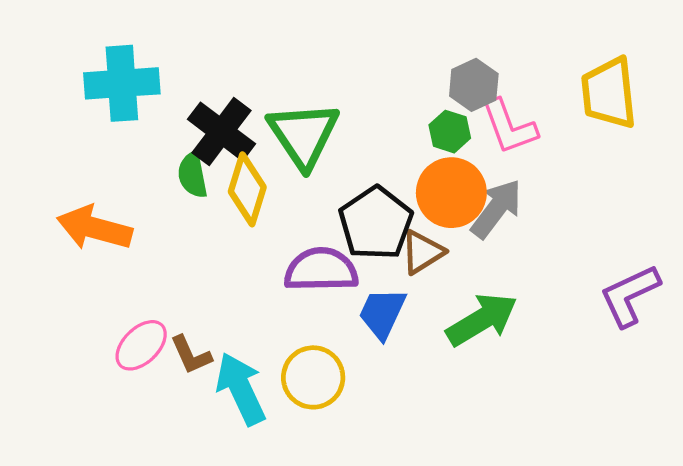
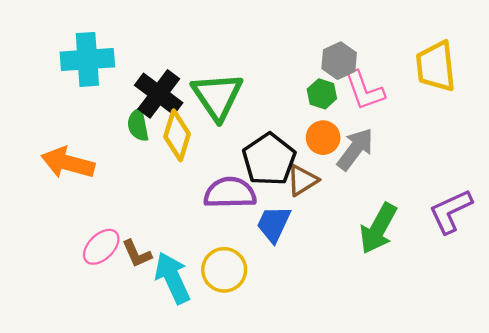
orange circle: (451, 193) -> (323, 138), size x0.7
green arrow: (482, 320) -> (378, 228), moved, turned 150

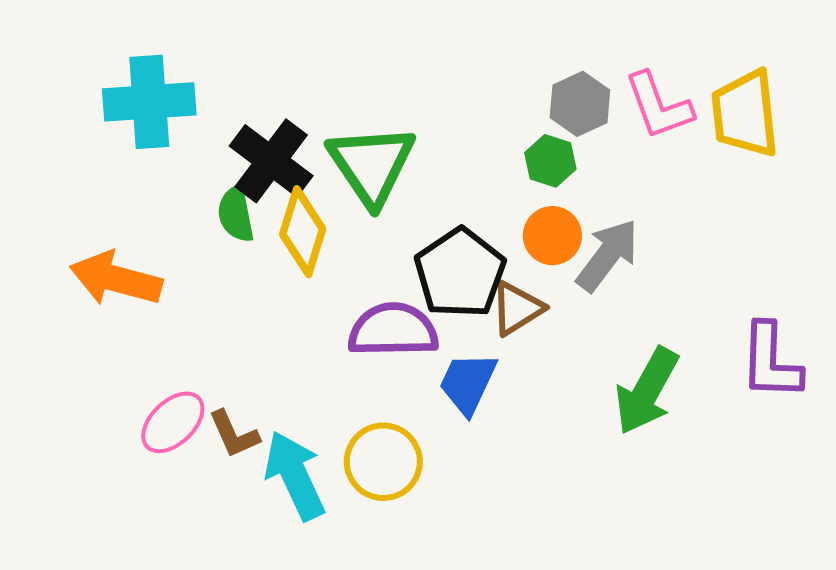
pink L-shape: (364, 90) -> (659, 106), moved
purple L-shape: (451, 211) -> (771, 361), turned -63

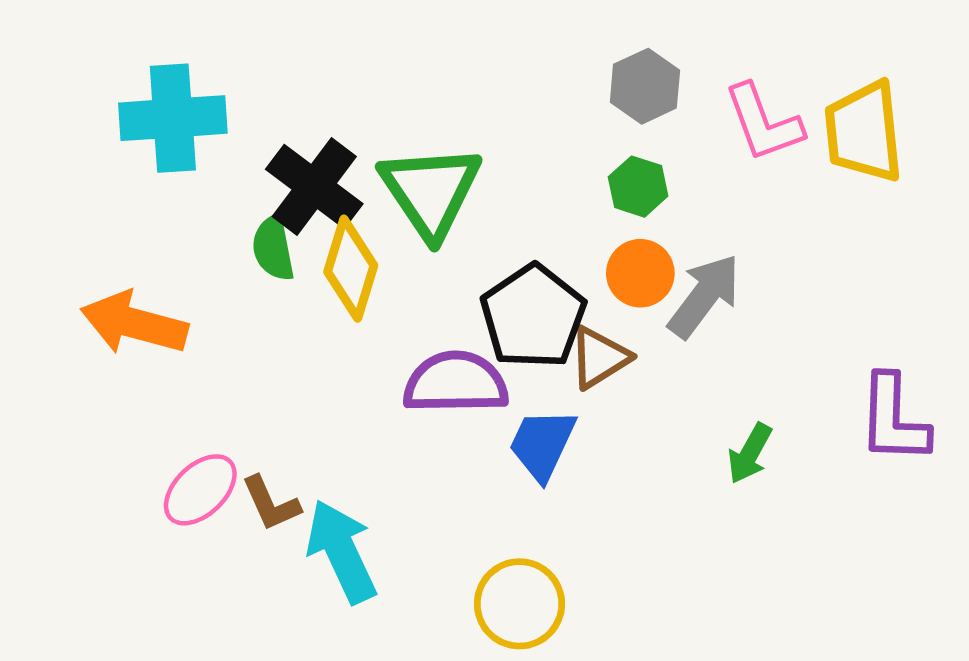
gray hexagon: (580, 104) -> (645, 86), moved
green arrow: (647, 391) -> (750, 453), size x0.6
yellow circle: (383, 462) -> (519, 604), moved

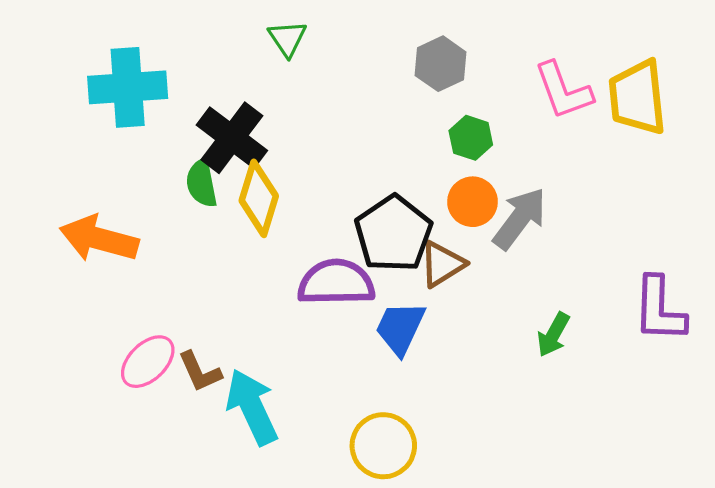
gray hexagon: (645, 86) -> (441, 64), moved
green triangle: (431, 191) -> (287, 38), moved, size x0.5

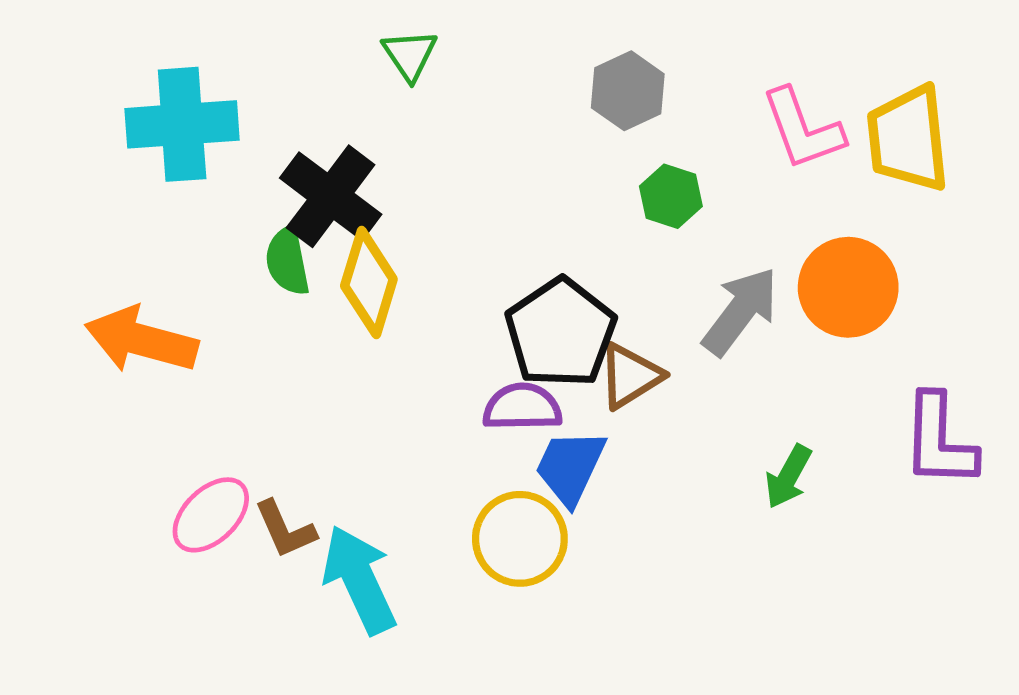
orange circle: (473, 202) -> (848, 287), moved, size x1.4
purple semicircle: (336, 282) -> (522, 407), moved, size x0.7
yellow circle: (383, 446) -> (520, 539), moved

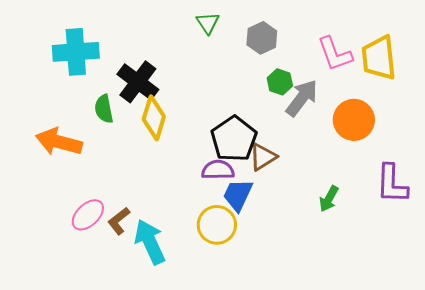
green triangle: (410, 55) -> (208, 23), moved
green semicircle: (287, 261) -> (104, 109), moved
gray arrow: (740, 311) -> (302, 98), moved
brown L-shape: (285, 529) -> (119, 221), turned 76

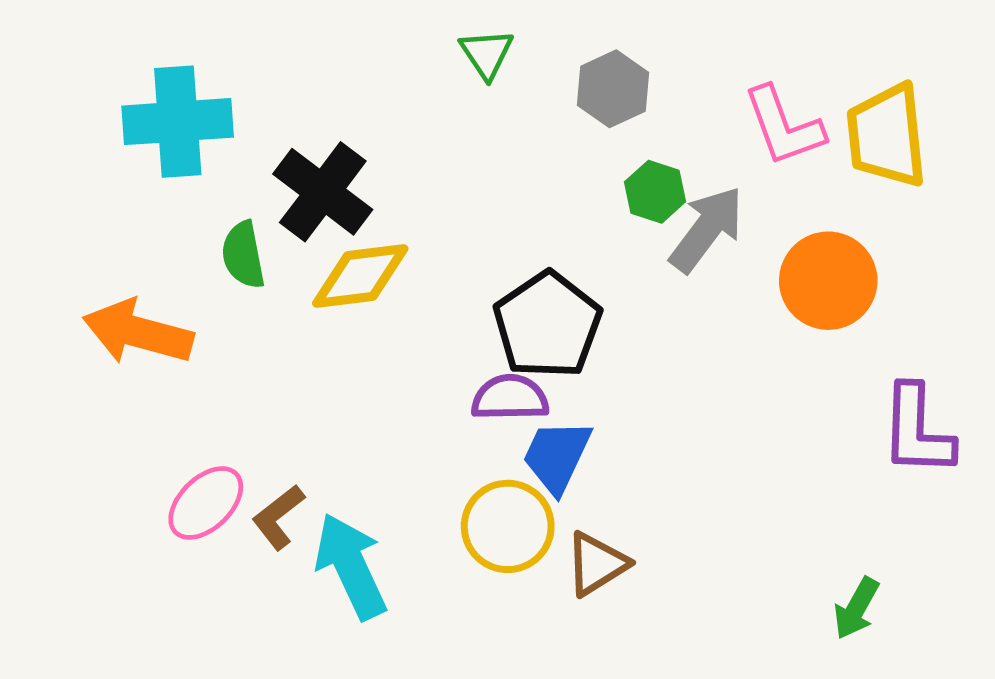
yellow diamond: (154, 118) -> (360, 276), turned 66
brown triangle: (263, 157) -> (597, 564), moved
green arrow: (329, 199) -> (856, 608), moved

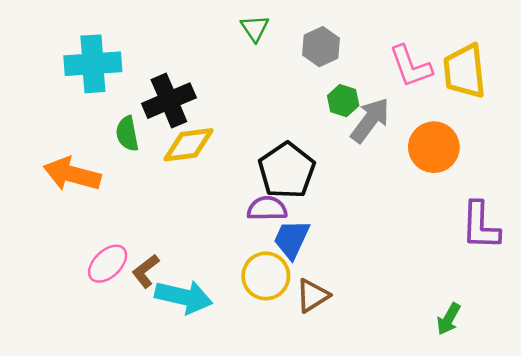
black cross: (323, 192) -> (169, 101), turned 30
cyan arrow: (351, 566) -> (184, 297), turned 128

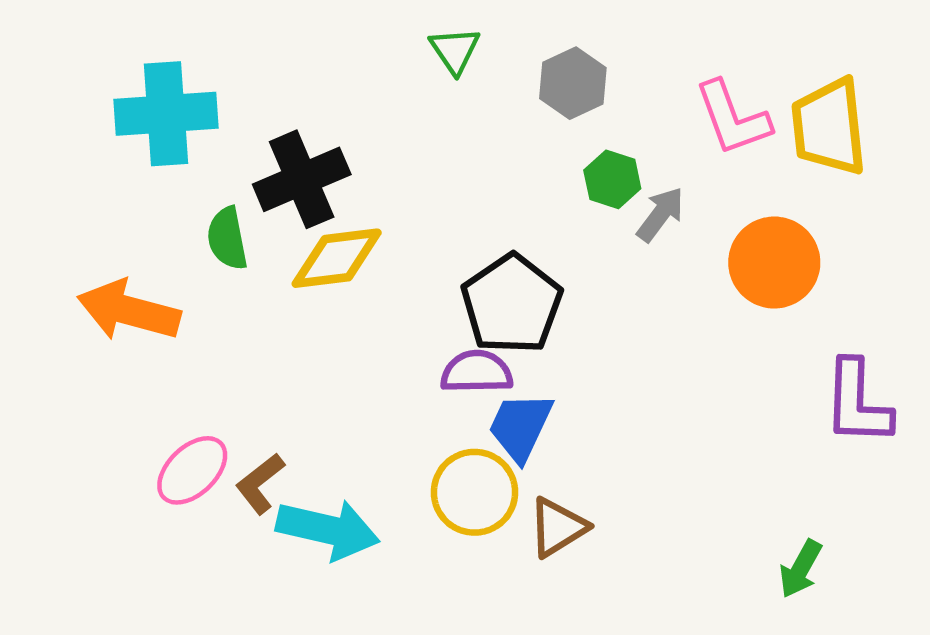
gray arrow: (370, 120) -> (660, 214), size x0.7

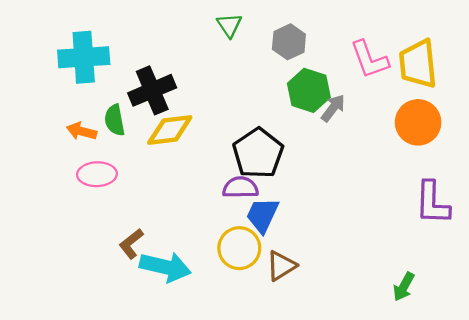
green hexagon: (612, 179) -> (309, 90), size x1.5
orange circle: (774, 263) -> (418, 122), moved
orange arrow: (129, 311) -> (82, 131), moved, size x0.6
pink ellipse: (192, 470) -> (97, 174), moved, turned 42

